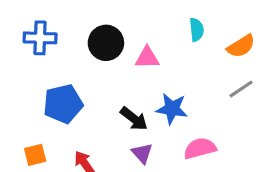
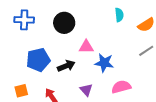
pink triangle: (147, 58) -> (86, 47), moved
black arrow: (134, 119) -> (66, 66), moved, turned -60

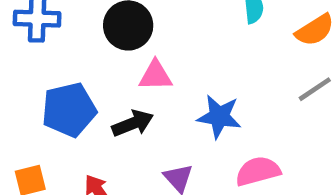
pink triangle: (86, 47) -> (155, 76), moved

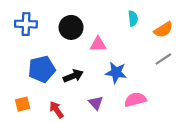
pink triangle: (155, 76) -> (98, 44), moved

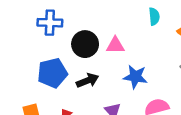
blue cross: (26, 24) -> (50, 23), moved
black circle: (71, 27) -> (85, 44), moved

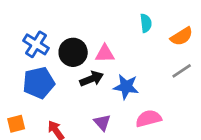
blue cross: (50, 23) -> (36, 44), moved, turned 30
black arrow: (88, 81) -> (92, 79), moved

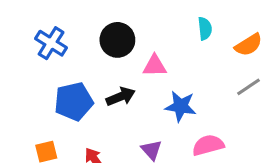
blue cross: (36, 44) -> (51, 43), moved
black circle: (73, 52) -> (117, 40), moved
black arrow: (92, 79) -> (121, 97), moved

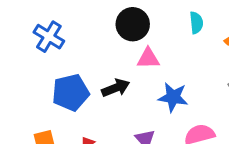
black circle: (117, 40) -> (133, 24), moved

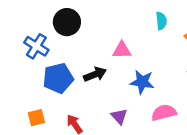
black circle: (133, 24) -> (67, 22), moved
blue cross: (49, 37) -> (36, 46), moved

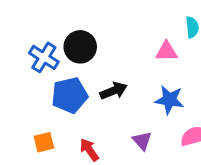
black circle: (67, 22) -> (80, 47), moved
pink triangle: (122, 50) -> (166, 51), moved

